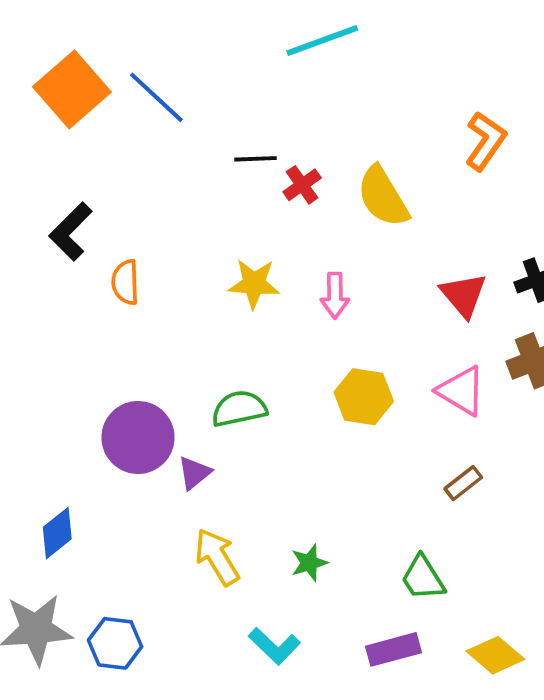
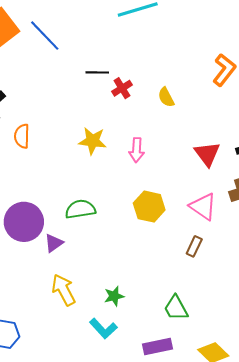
yellow semicircle: (383, 197) -> (166, 97), size x0.6
brown rectangle: (463, 483) -> (194, 246), moved, turned -30
cyan L-shape: (274, 646) -> (103, 328), moved

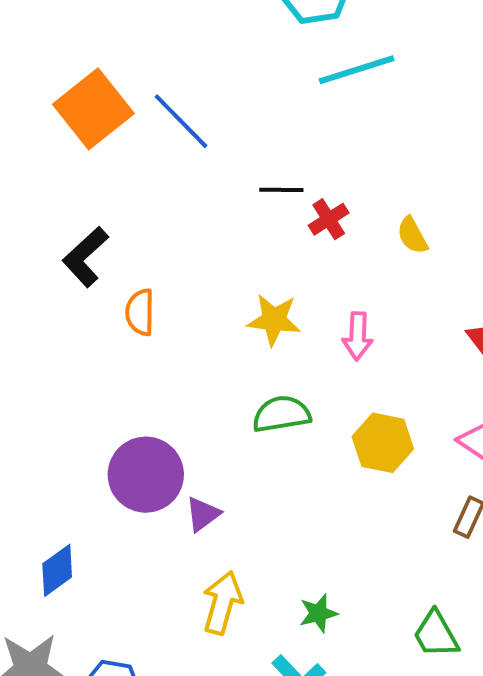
green semicircle: (80, 209) -> (281, 414), moved
yellow arrow: (64, 290) -> (222, 603), turned 44

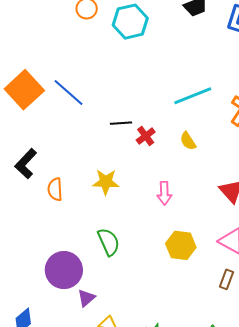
cyan line: (357, 70) -> (193, 96), moved
yellow star: (274, 320) -> (106, 182), moved
green semicircle: (281, 414) -> (109, 242), moved, turned 80
purple triangle: (203, 514) -> (86, 298), moved

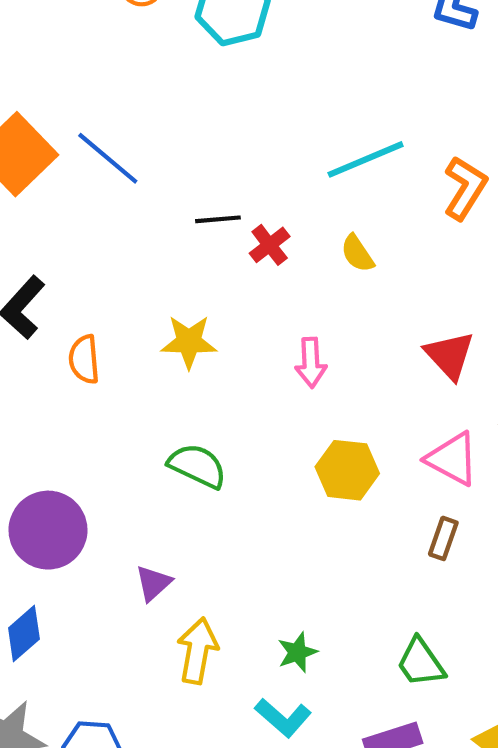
green semicircle: (109, 242) -> (197, 466), turned -40
purple circle: (64, 270) -> (48, 530), moved

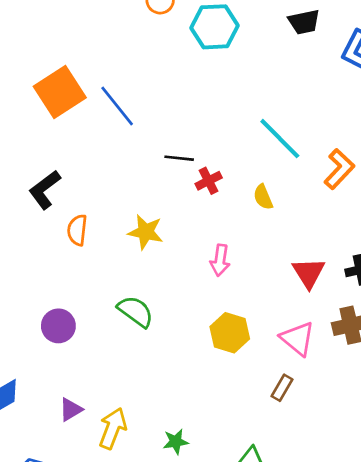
cyan line: (366, 159) -> (280, 139), turned 57
purple circle: (48, 530) -> (58, 326), moved, size x0.7
purple triangle: (153, 583) -> (71, 410), moved

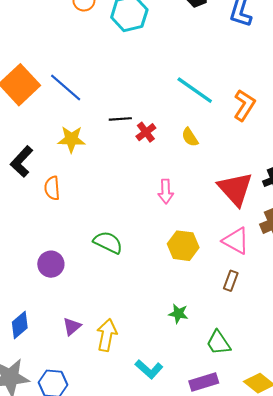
yellow star: (146, 232) -> (71, 139), moved
red triangle: (309, 273) -> (235, 189), size x1.4
green star: (176, 442) -> (178, 314), moved, turned 30

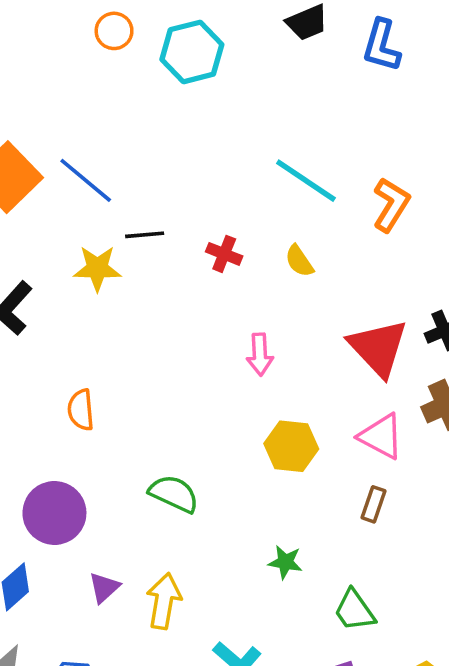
black line: (120, 119) -> (145, 235), moved
red cross: (146, 132) -> (224, 254), turned -30
orange semicircle: (52, 188) -> (81, 410), moved
green semicircle: (108, 242) -> (174, 494), moved
purple circle: (51, 264) -> (54, 513), moved, size x1.4

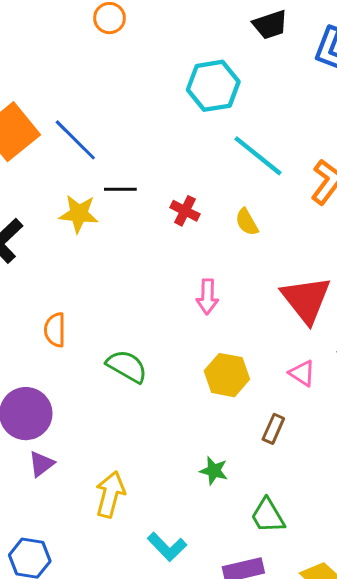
cyan hexagon: (192, 52) -> (213, 86), moved
pink triangle: (381, 436) -> (302, 373), size x0.7
green semicircle: (174, 494) -> (127, 366), moved
brown rectangle: (374, 504) -> (273, 429), moved
purple triangle: (104, 588) -> (41, 464), moved

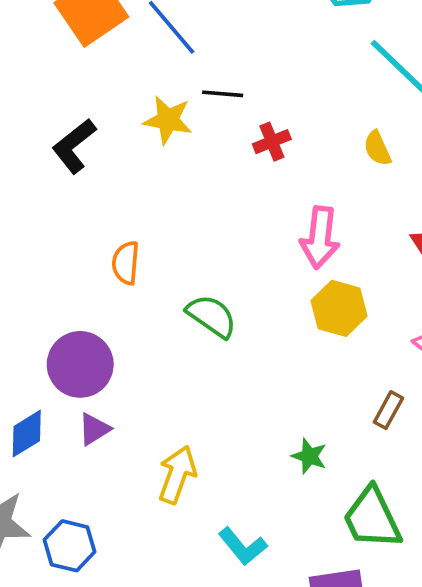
red cross: (185, 211) -> (272, 142), moved, turned 36
pink arrow: (207, 297) -> (320, 238), size x1.4
yellow hexagon: (227, 375) -> (339, 308), moved
green trapezoid: (268, 516) -> (372, 518), size x1.4

